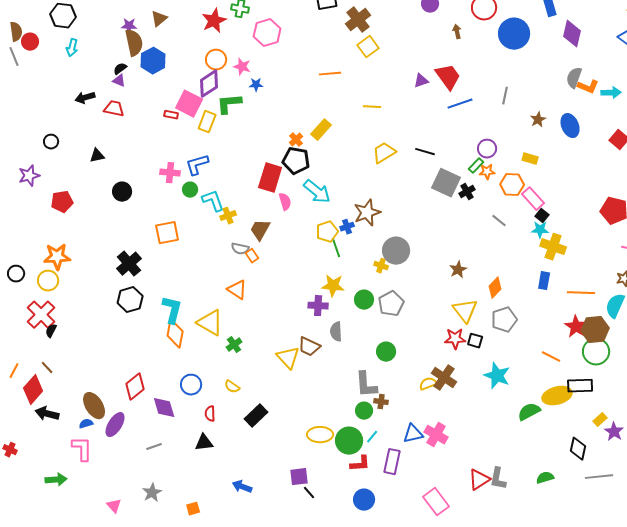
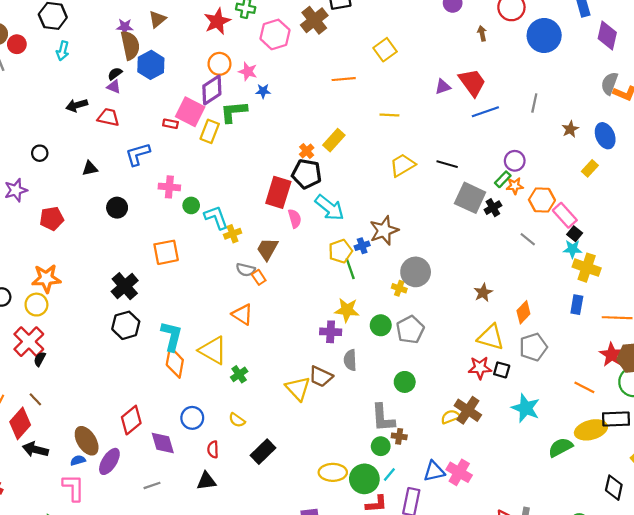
brown cross: (358, 20) -> (314, 20), moved
yellow rectangle: (530, 159) -> (590, 168), moved, turned -63
blue L-shape: (197, 165) -> (138, 154), moved
yellow triangle: (465, 311) -> (491, 337), turned -36

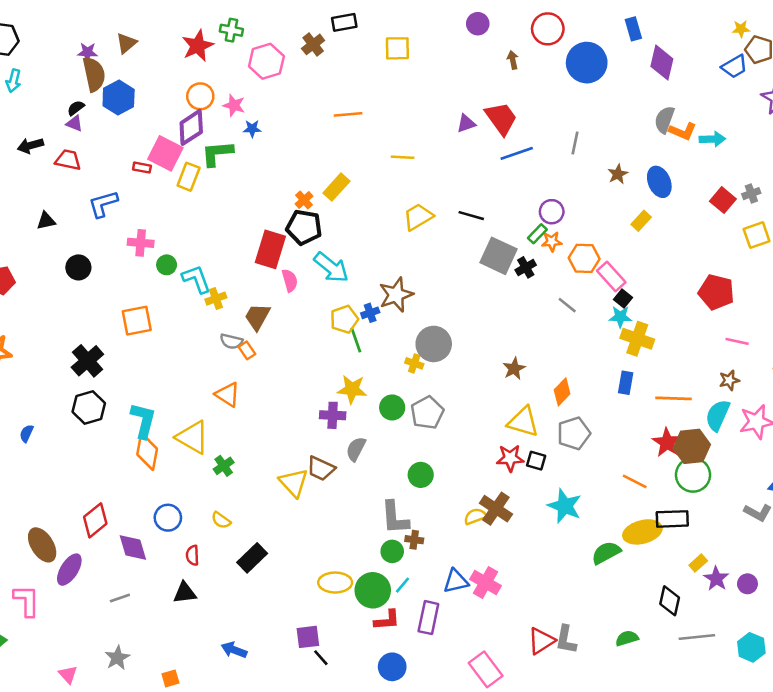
brown cross: (314, 20) -> (313, 44), size x0.7
yellow square: (385, 50) -> (397, 48), moved, turned 35
gray semicircle: (350, 360) -> (356, 449), turned 30
blue semicircle: (78, 460) -> (27, 433), moved, turned -48

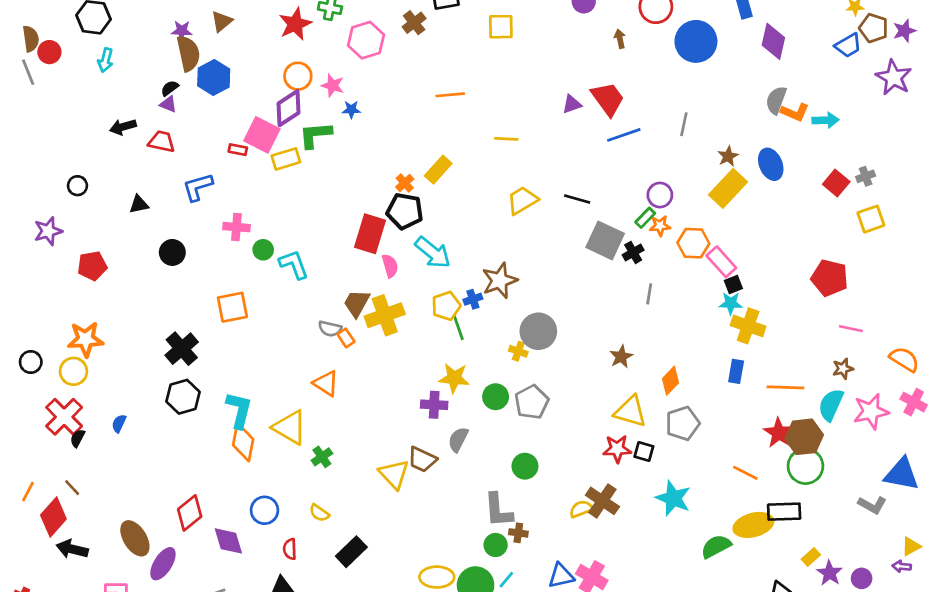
yellow rectangle: (189, 177) -> (286, 159), turned 52
yellow rectangle: (641, 221) -> (728, 188), moved, size x1.8
yellow cross: (216, 299) -> (385, 315), moved, size x1.8
black square: (623, 299) -> (733, 285), turned 30
gray line: (567, 305) -> (649, 294), moved, turned 60

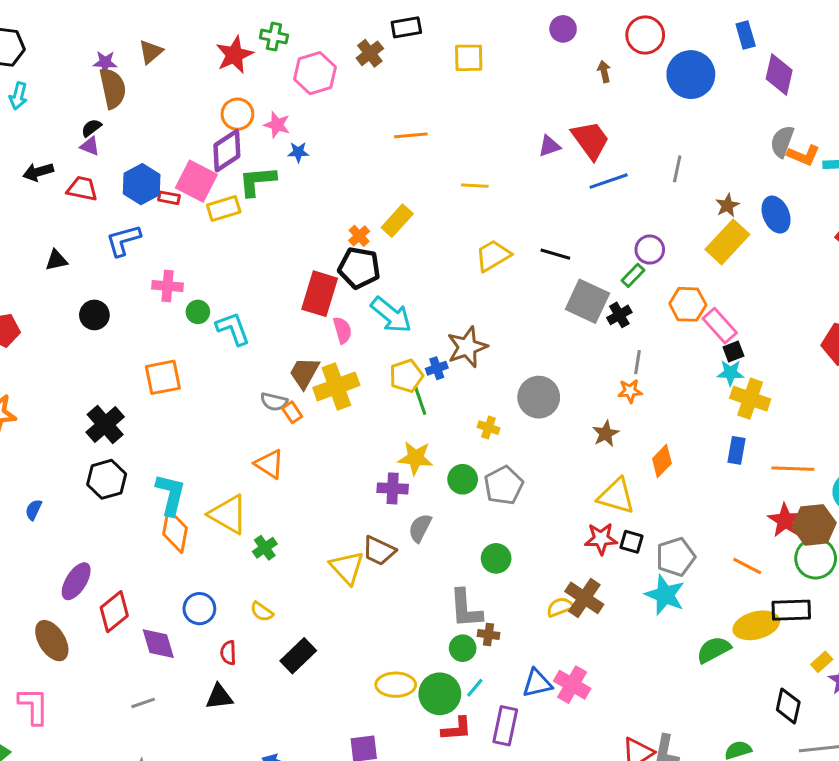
blue hexagon: (214, 77) -> (142, 184), moved
orange star: (660, 226) -> (630, 391), moved
gray circle: (538, 331) -> (539, 397), moved
gray pentagon: (683, 423) -> (676, 557), moved
purple ellipse: (163, 564) -> (76, 581), moved

